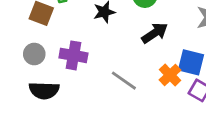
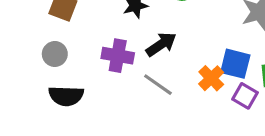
black arrow: (155, 33) -> (161, 44), moved
purple cross: (73, 55) -> (118, 56), moved

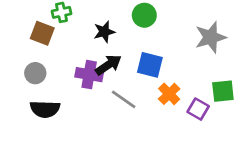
black arrow: (161, 44) -> (108, 65), moved
blue square: (235, 64) -> (150, 65), moved

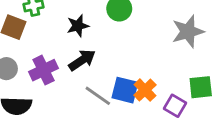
blue square: (150, 65) -> (125, 90), moved
purple cross: (89, 75) -> (43, 70), moved, turned -36

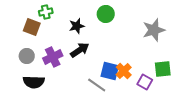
gray line: (98, 96) -> (97, 85), moved

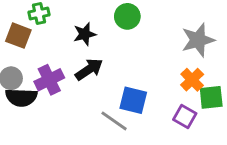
orange cross: (124, 71) -> (192, 80), moved
black semicircle: (34, 82) -> (21, 97), moved

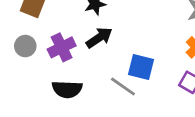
black semicircle: (21, 97) -> (67, 89), moved

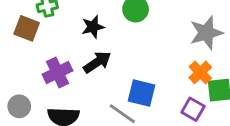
gray circle: (25, 46) -> (19, 106), moved

